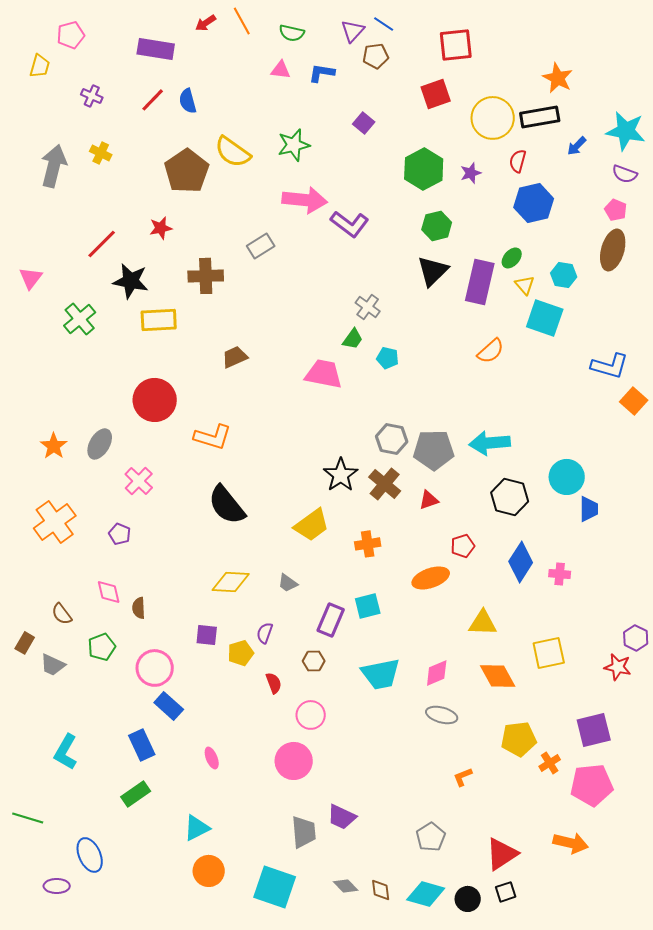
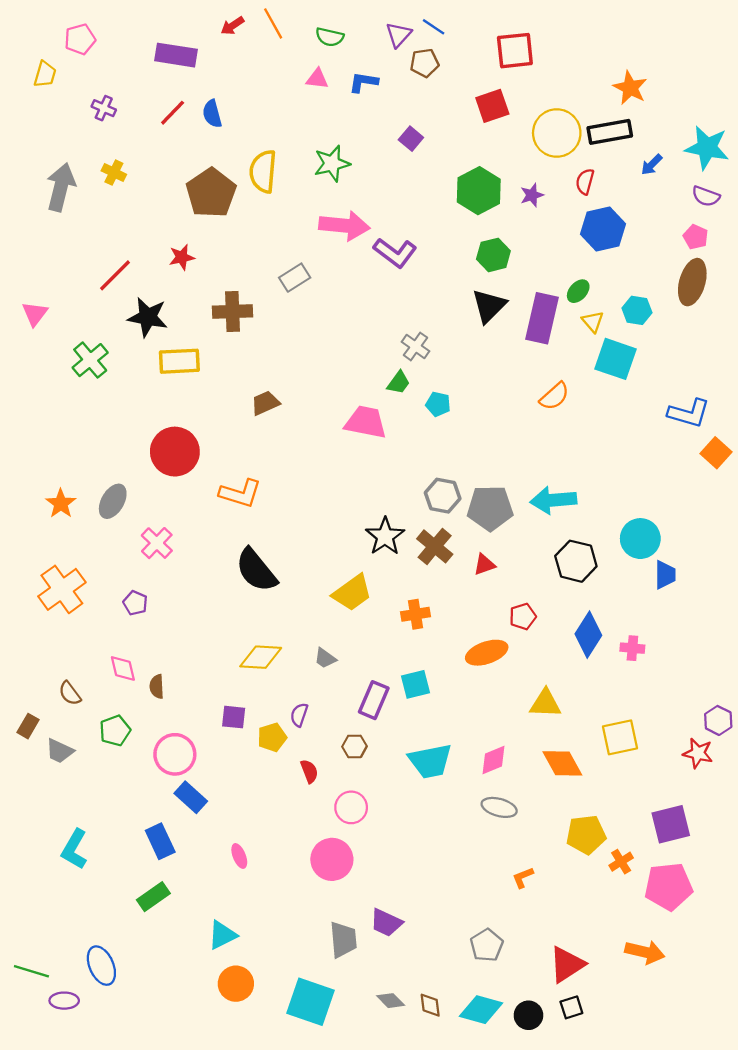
yellow semicircle: (233, 152) -> (263, 171), turned 60
green line: (28, 818) -> (31, 971), moved

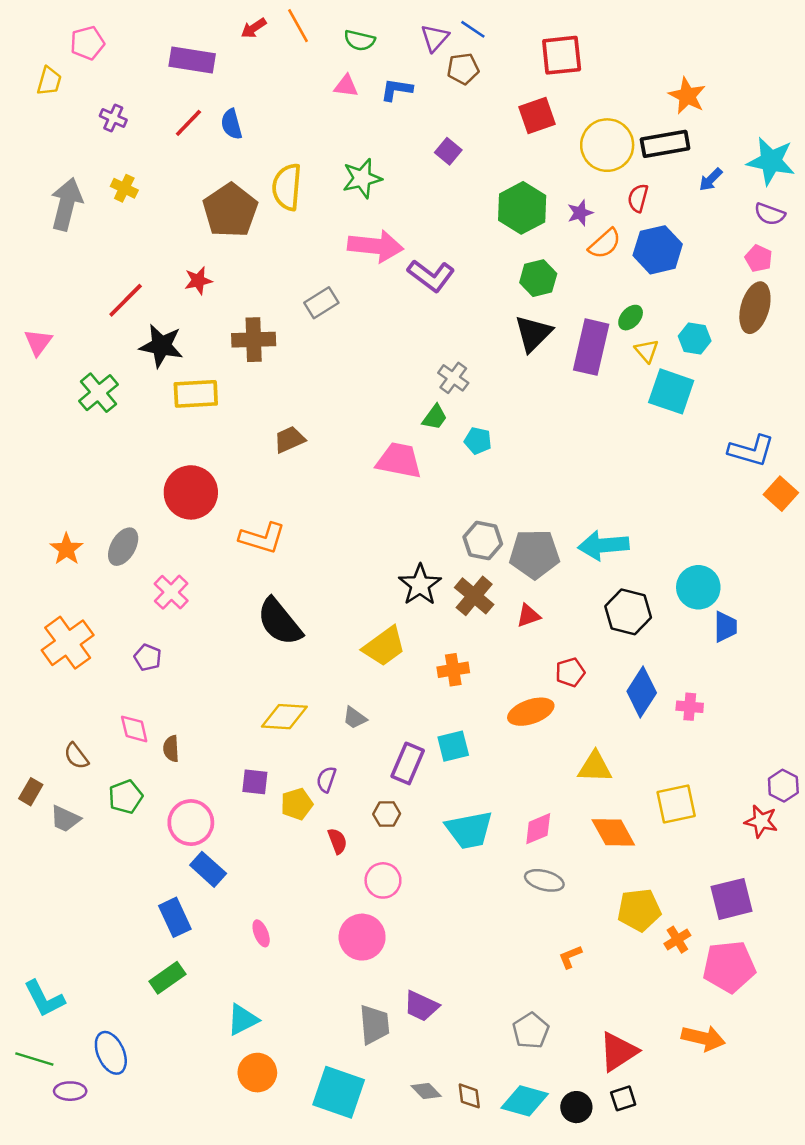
orange semicircle: (554, 396) -> (605, 244), moved
cyan L-shape: (74, 849) -> (44, 999), moved, turned -57

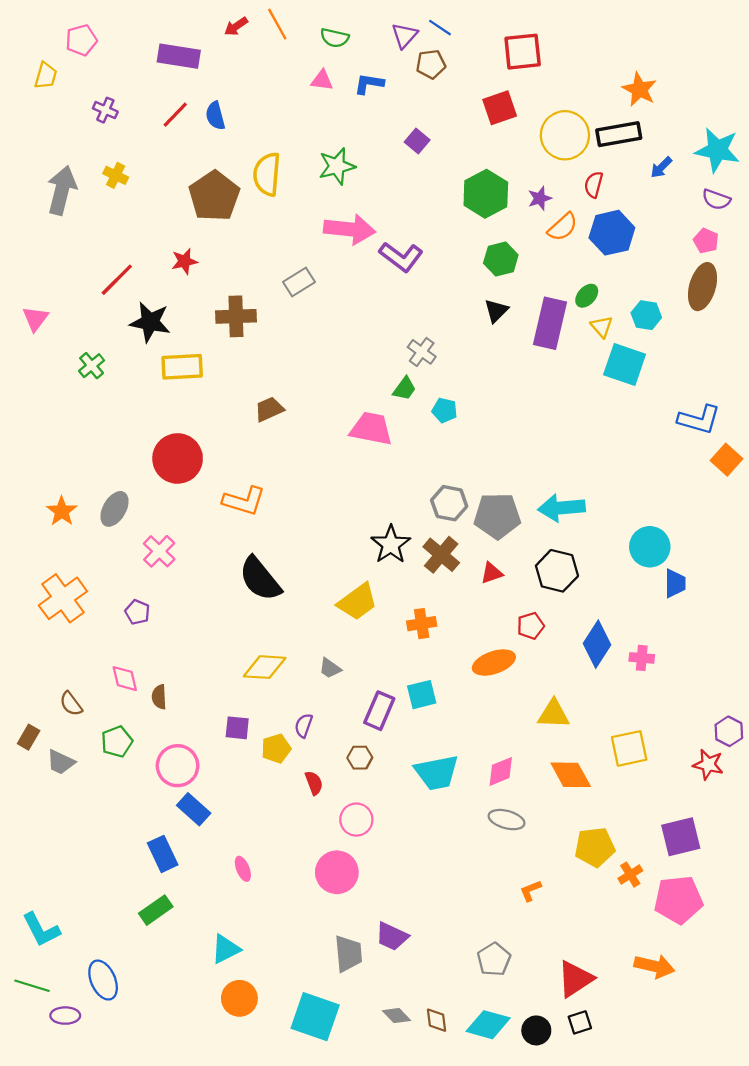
black triangle: (533, 334) -> (496, 311), size x0.7
green cross: (98, 393) -> (92, 366), size x0.7
black hexagon: (628, 612) -> (557, 571), moved

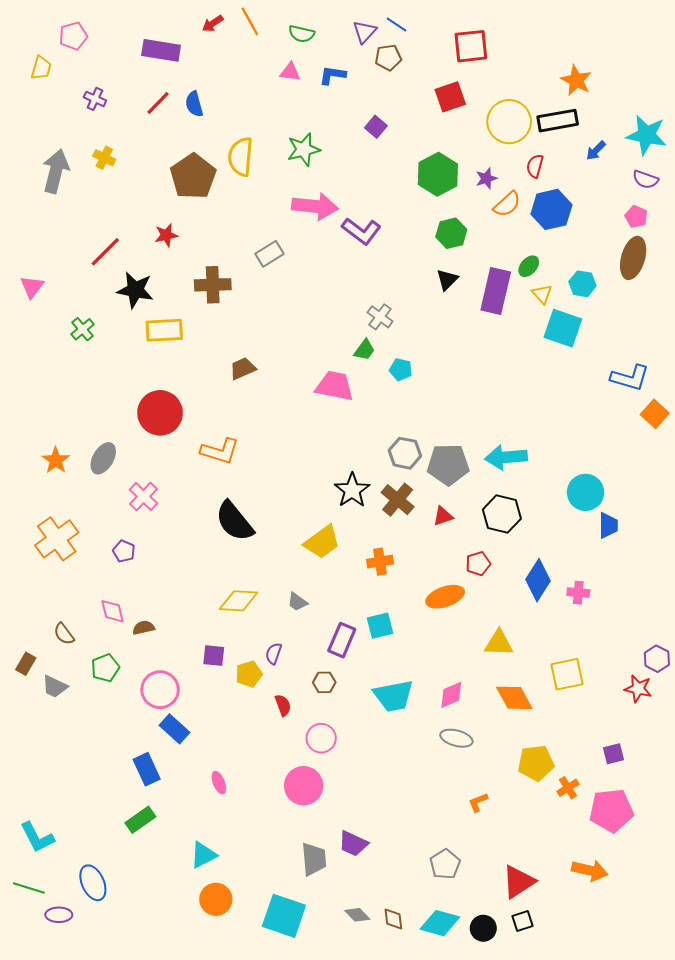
brown semicircle: (159, 697) -> (143, 628), turned 80
purple square: (681, 837) -> (613, 754), size x0.6

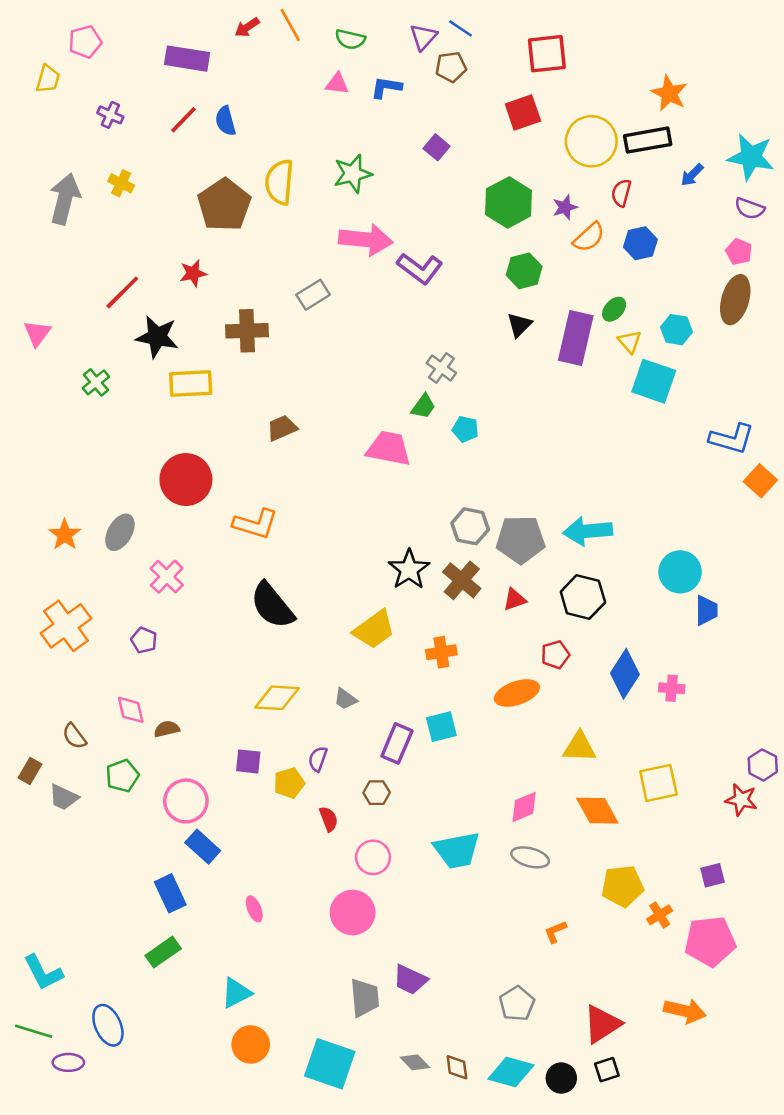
blue hexagon: (551, 209) -> (640, 243), size x0.7
cyan trapezoid: (393, 696) -> (457, 850), moved

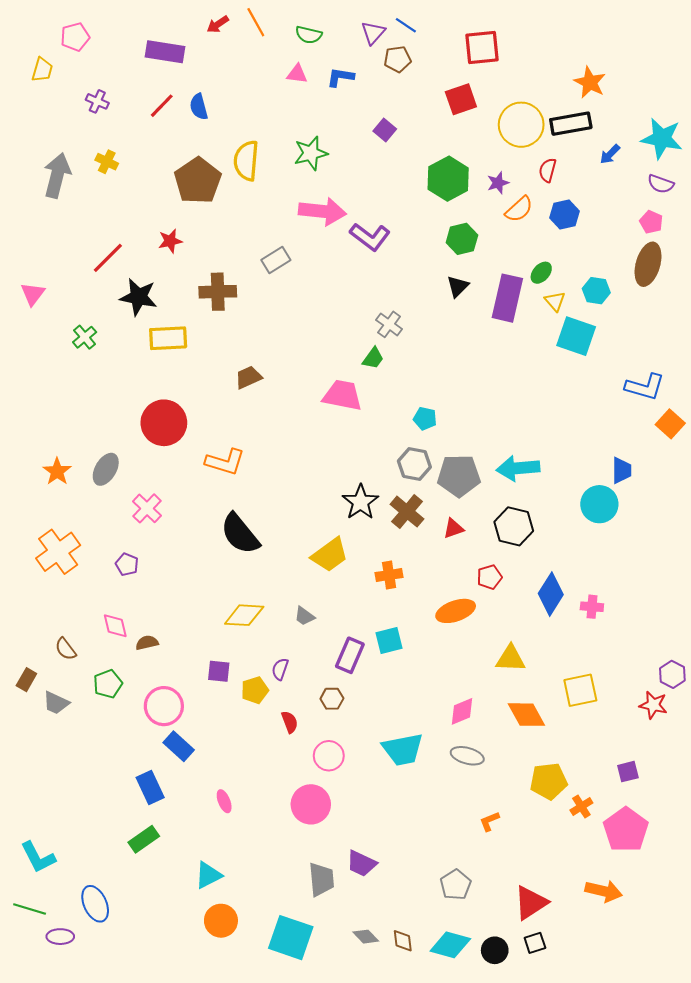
cyan pentagon: (465, 429) -> (425, 419), moved
blue trapezoid: (706, 610) -> (622, 470), moved
pink pentagon: (710, 941) -> (626, 830), turned -30

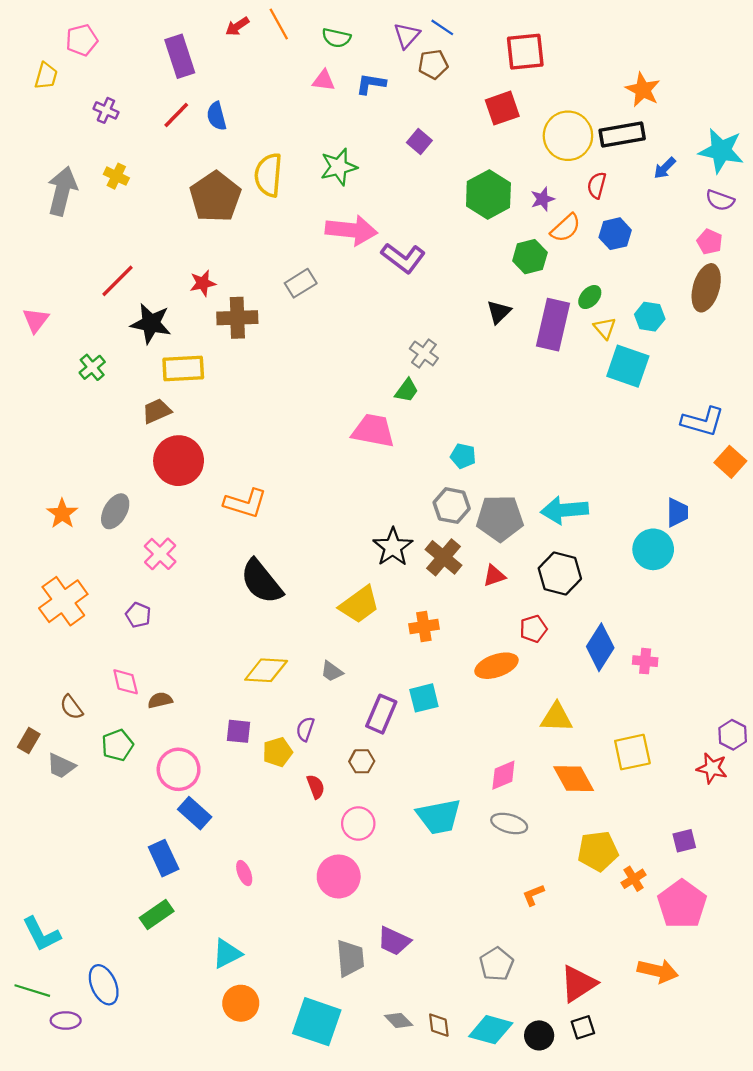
purple rectangle: (165, 52) -> (180, 56), turned 63
green hexagon: (462, 239) -> (530, 257), moved
red star: (170, 241) -> (203, 283), moved
brown trapezoid: (248, 377) -> (157, 411), moved

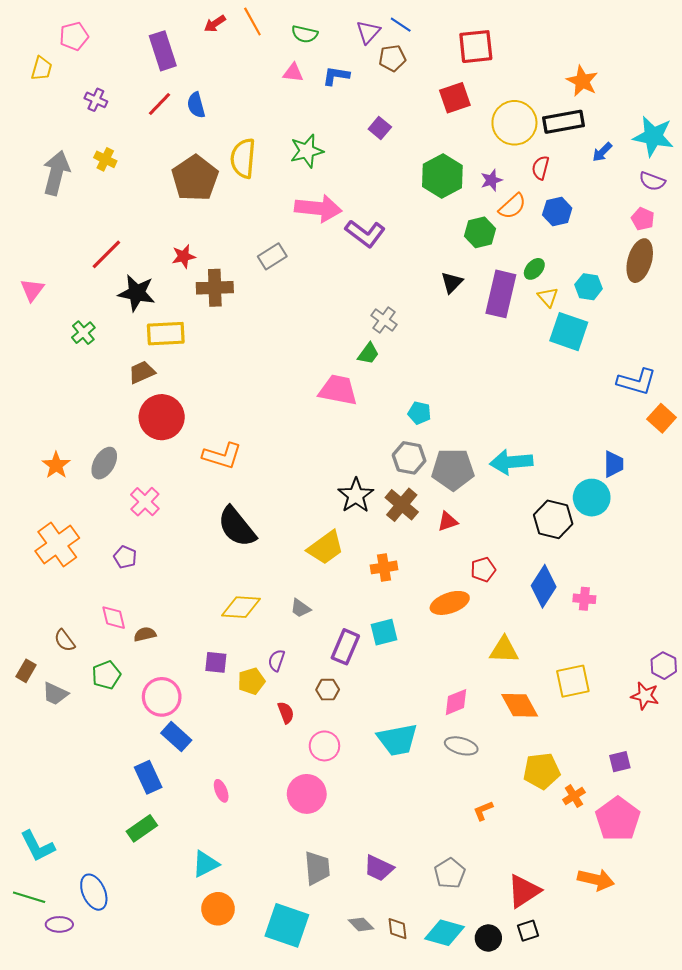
black hexagon: (560, 574) -> (553, 519), moved
purple trapezoid: (394, 941) -> (379, 868), moved

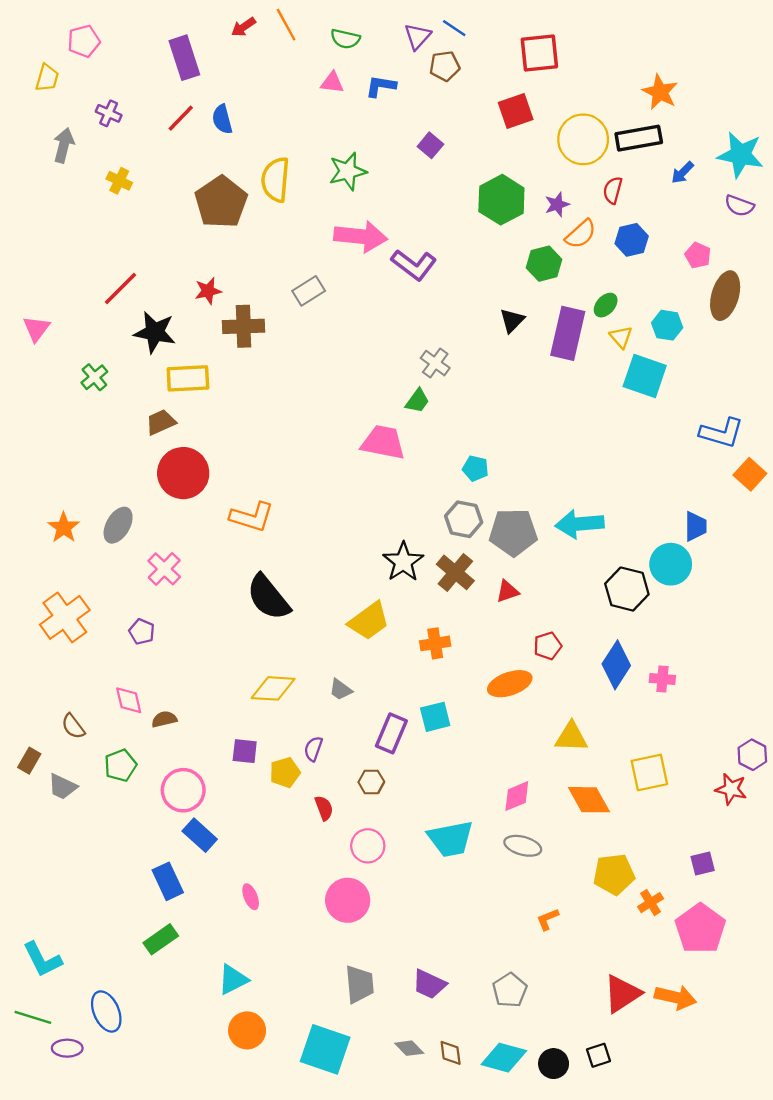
gray arrow: (56, 173) -> (64, 145), moved, size x0.7
pink pentagon: (643, 219) -> (698, 255), moved
red triangle: (524, 891) -> (622, 994), moved

